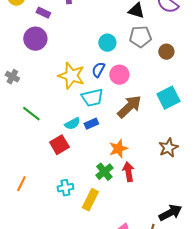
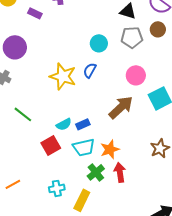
purple circle: (35, 39) -> (15, 47), moved
brown circle: (166, 52) -> (158, 29), moved
pink circle: (119, 75) -> (136, 75), moved
cyan trapezoid: (92, 98) -> (84, 147), moved
orange line: (21, 184) -> (13, 184), turned 35

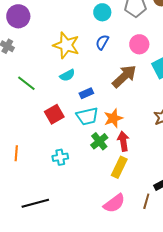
blue semicircle: (90, 70) -> (102, 42), moved
cyan semicircle: (64, 124) -> (67, 75), moved
orange line: (13, 184) -> (16, 153), turned -56
yellow rectangle: (82, 200) -> (119, 167), moved

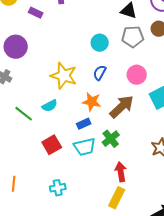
cyan semicircle: (67, 75) -> (50, 106), moved
orange star: (113, 118) -> (92, 102), moved, turned 30
green cross: (99, 141) -> (111, 139), moved

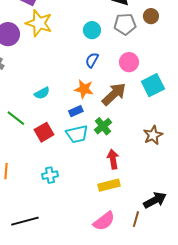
yellow star: (64, 76) -> (39, 23), moved
green line: (24, 114) -> (16, 118), moved
yellow rectangle: (117, 198) -> (109, 185), turned 50

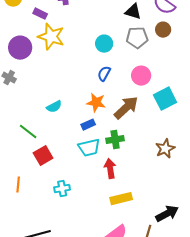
green cross: (103, 126) -> (115, 140), turned 30
red square: (44, 132) -> (43, 156), moved
red arrow: (113, 159) -> (110, 169), moved

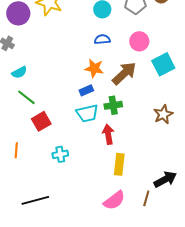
blue semicircle: (104, 74) -> (102, 39), turned 56
cyan semicircle: (54, 107) -> (19, 72), moved
yellow rectangle: (121, 199) -> (119, 164), turned -70

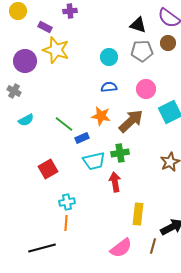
blue rectangle: (86, 90) -> (82, 138), moved
green line: (26, 97) -> (64, 124), moved
orange line: (16, 150) -> (66, 223), moved
yellow rectangle: (119, 164) -> (138, 214), moved

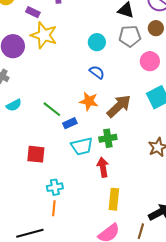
blue semicircle: (109, 87) -> (97, 72), turned 42
pink circle: (146, 89) -> (150, 61), moved
red square: (48, 169) -> (36, 154), turned 36
yellow rectangle: (138, 214) -> (114, 199), moved

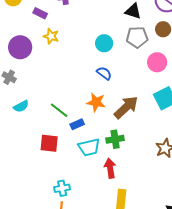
yellow star: (44, 35) -> (51, 36), size x0.6
red square: (36, 154) -> (49, 143), moved

